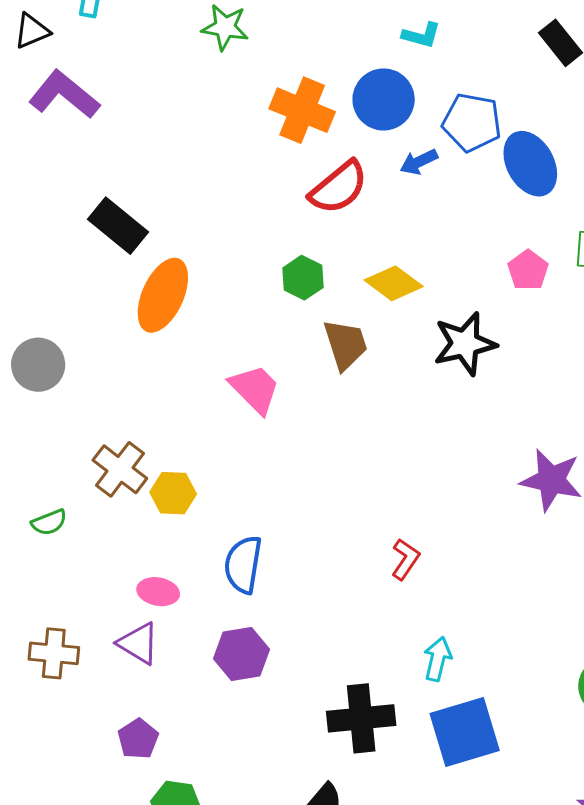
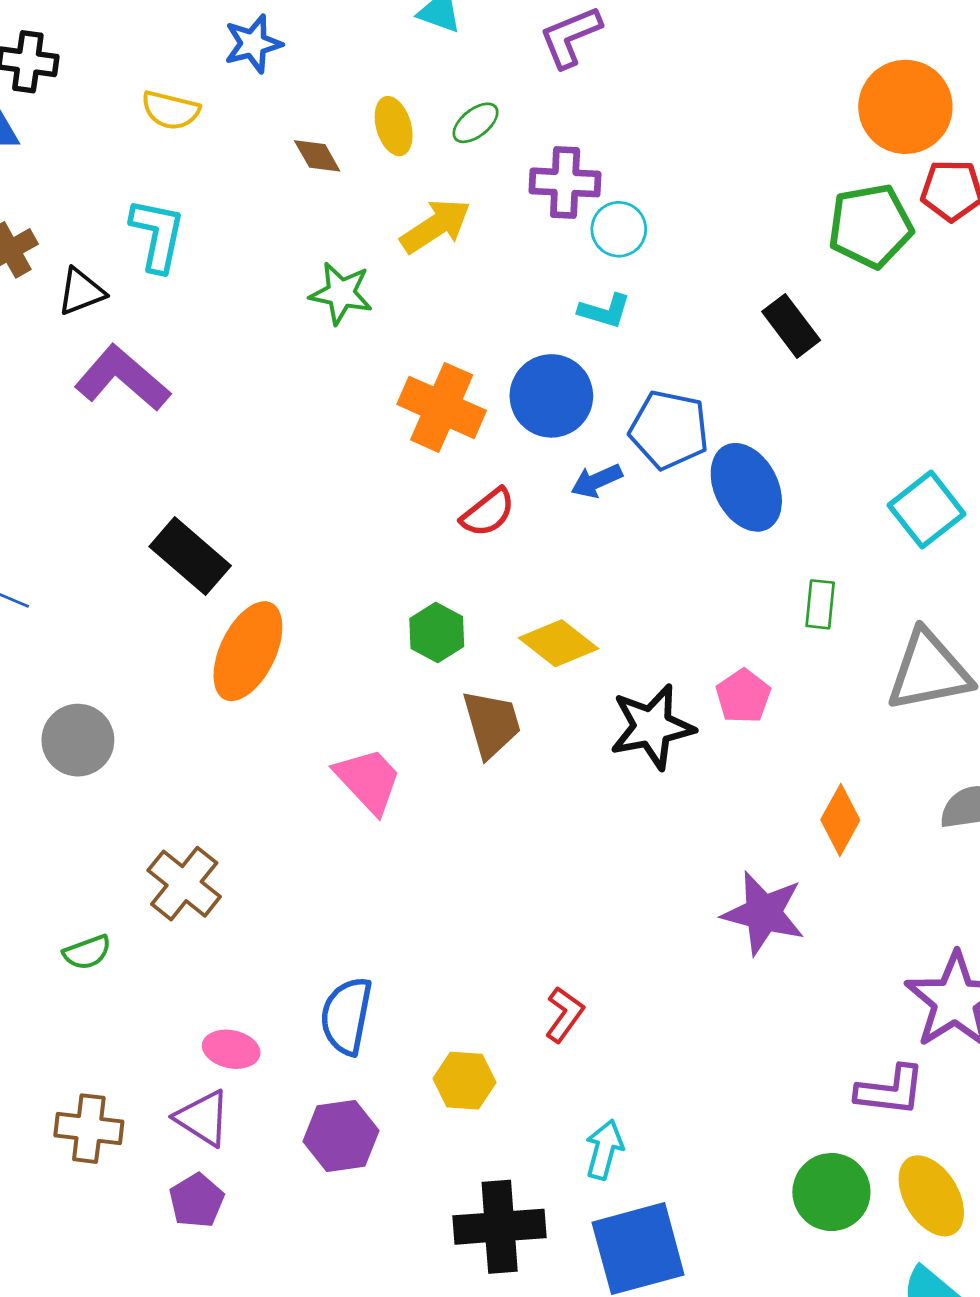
red semicircle: (339, 187) -> (488, 513), size x0.7
pink pentagon: (528, 270) -> (743, 696), moved
yellow hexagon: (173, 493) -> (464, 1081), moved
purple pentagon: (138, 739) -> (197, 1201), moved

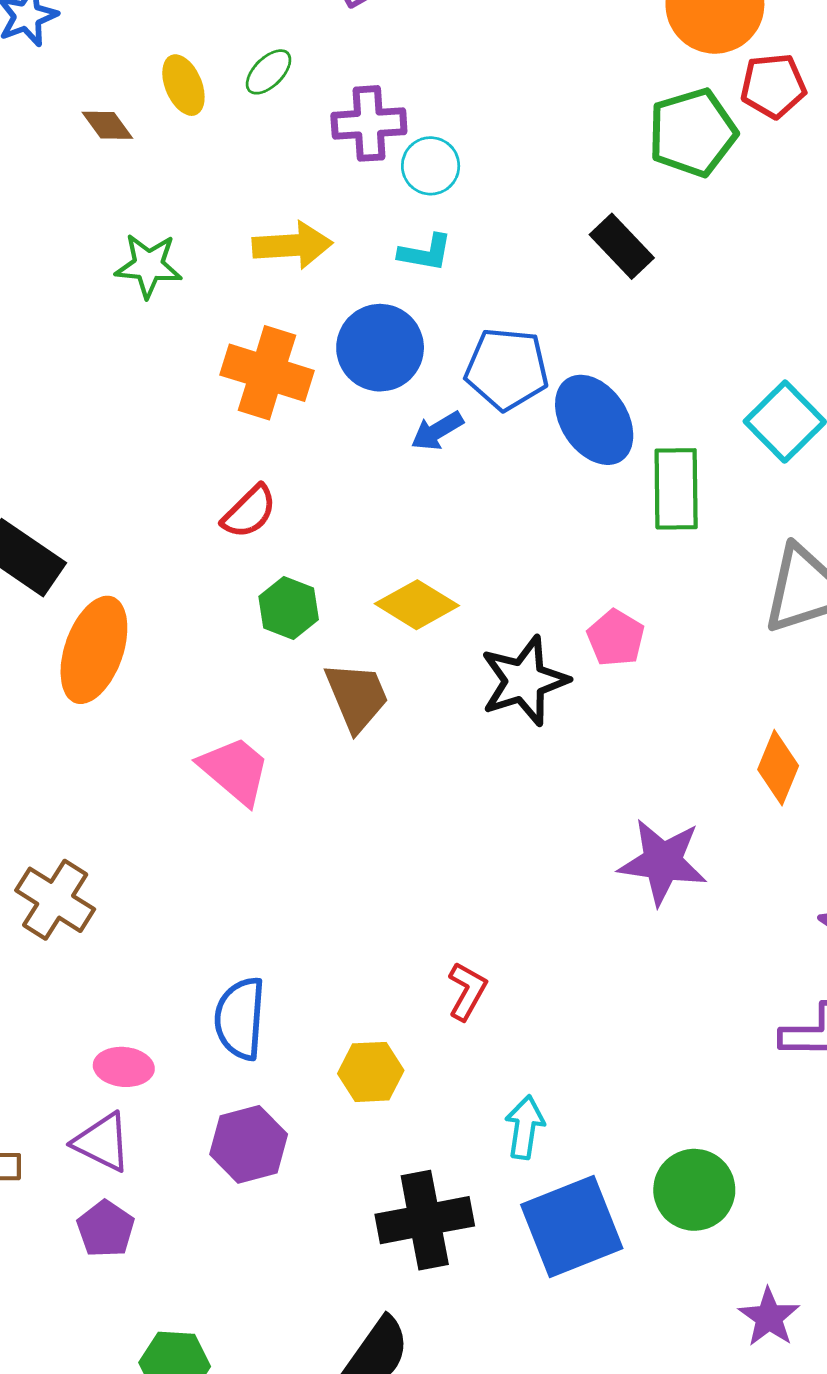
yellow arrow: (436, 226) -> (292, 245), moved, turned 36
red semicircle: (488, 513) -> (249, 512), moved
green rectangle: (820, 604) -> (676, 489), moved, size x1.6
orange diamond: (840, 820) -> (778, 768), moved
green circle: (831, 1192) -> (694, 1190), moved

